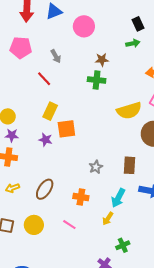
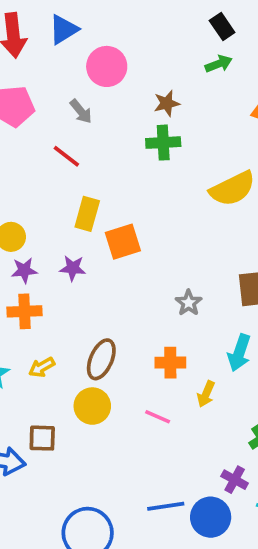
pink circle: (84, 26) -> (107, 66), moved
purple star: (45, 140) -> (73, 268), moved
yellow arrow: (108, 219) -> (206, 394), moved
yellow circle: (34, 225) -> (92, 406), moved

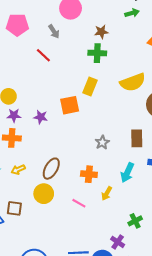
yellow rectangle: (87, 214) -> (90, 86), moved

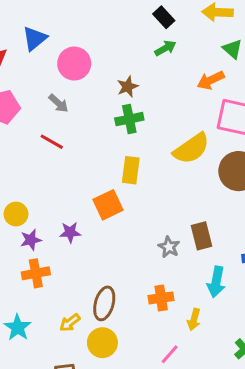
brown rectangle: (137, 138) -> (201, 236), moved
yellow arrow: (18, 170) -> (70, 323), moved
pink line: (79, 203) -> (170, 354), moved, turned -64

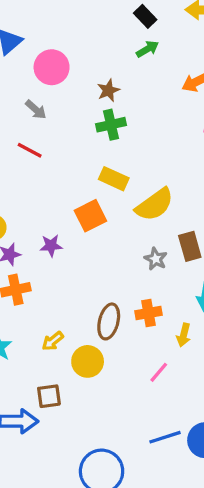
yellow semicircle: (191, 149) -> (155, 205), moved
yellow rectangle: (131, 170) -> (114, 179), turned -72
brown ellipse: (104, 303) -> (109, 321), moved

